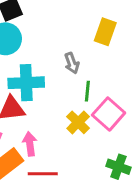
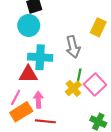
gray arrow: (72, 63) -> (73, 47), size x1.5
green line: (87, 91) -> (79, 76), moved

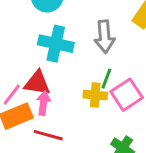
red triangle: (28, 74) -> (37, 83), moved
yellow cross: (73, 88) -> (95, 95), turned 35

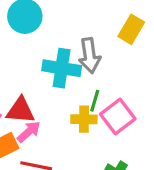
cyan cross: (56, 44) -> (62, 68), moved
pink arrow: (43, 103) -> (29, 132), turned 45

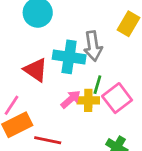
red triangle: (20, 110) -> (36, 70), moved, turned 30
pink arrow: (29, 132) -> (71, 99), moved

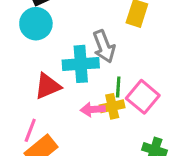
red triangle: (36, 70) -> (48, 86), turned -45
pink arrow: (71, 99) -> (93, 109), turned -130

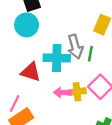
red triangle: (48, 86) -> (31, 72), turned 35
green line: (118, 87) -> (90, 54), moved

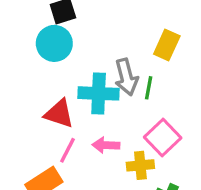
yellow cross: (77, 92) -> (140, 165), moved
pink line: (15, 103) -> (68, 150), moved

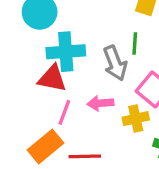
gray arrow: (126, 77) -> (115, 63), moved
cyan cross: (99, 93) -> (66, 52), moved

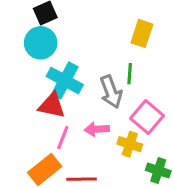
cyan cross: (66, 52) -> (65, 81), turned 32
yellow cross: (136, 119) -> (130, 144), turned 30

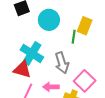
cyan circle: (41, 43) -> (49, 20), moved
green line: (130, 74) -> (74, 37), moved

